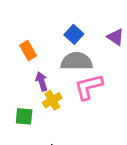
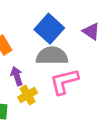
blue square: (74, 34) -> (49, 29), size x1.5

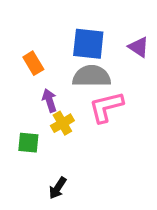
blue square: (49, 29) -> (88, 44), turned -36

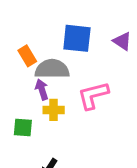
gray semicircle: (92, 76) -> (52, 69), moved
yellow cross: (62, 123) -> (54, 110), turned 30

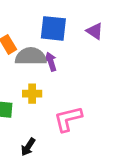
purple arrow: (42, 89) -> (51, 62), moved
pink L-shape: (93, 95) -> (68, 119), moved

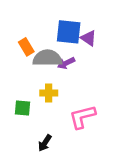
purple triangle: (95, 31) -> (89, 38), moved
purple arrow: (51, 62) -> (66, 63), turned -98

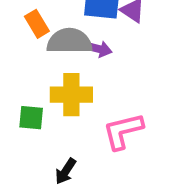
purple arrow: (66, 63) -> (98, 49), turned -140
yellow cross: (49, 93) -> (71, 95), size x1.5

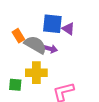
gray semicircle: (69, 41) -> (35, 45), turned 30

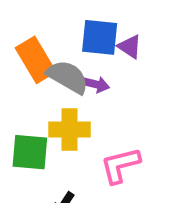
orange rectangle: (18, 36) -> (36, 60), size x1.6
green square: (15, 85) -> (30, 152), size x1.5

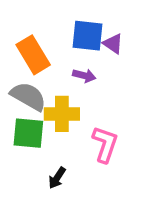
gray semicircle: (68, 77) -> (28, 96), moved
pink L-shape: (120, 165) -> (105, 144), turned 123

